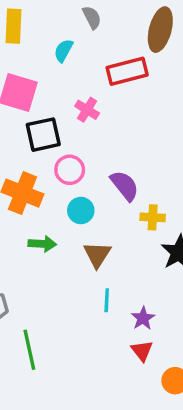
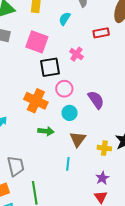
red rectangle: (127, 71) -> (101, 33), size x0.7
yellow cross: (153, 217) -> (104, 148), moved
cyan line: (107, 300) -> (68, 164), moved

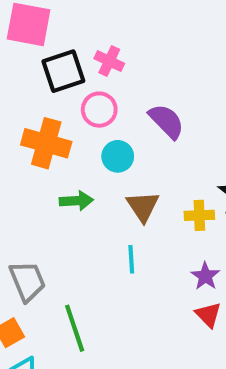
pink cross: (76, 54) -> (109, 61), moved

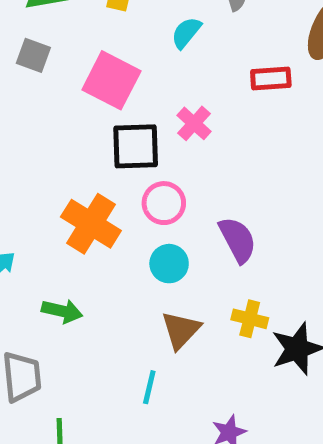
pink cross: (109, 61) -> (194, 123), moved
green arrow: (76, 201) -> (62, 311), moved
yellow cross: (199, 215) -> (250, 319), moved

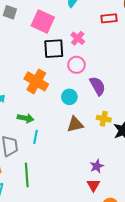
pink circle: (164, 203) -> (76, 65), moved
brown triangle: (181, 330) -> (75, 124), turned 36
cyan line: (149, 387) -> (36, 137), moved

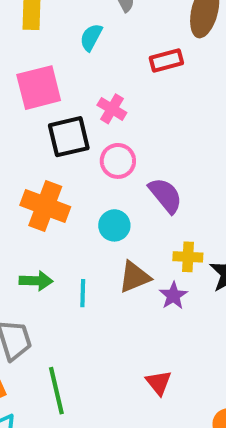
pink square: (43, 22) -> (39, 88), turned -30
cyan line: (36, 137) -> (83, 293), moved
purple star: (97, 166) -> (173, 296), moved
red triangle: (93, 185) -> (159, 383), moved

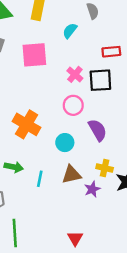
black square: (69, 137) -> (100, 80), moved

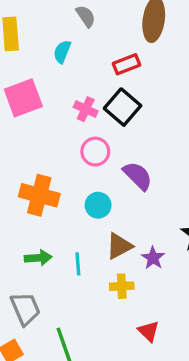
black square: (100, 80) -> (123, 107), turned -30
yellow cross: (105, 168) -> (122, 286), moved

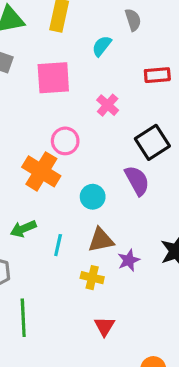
black square: (123, 107) -> (152, 142), moved
pink circle: (95, 152) -> (65, 141), moved
green arrow: (38, 258) -> (23, 229), turned 145

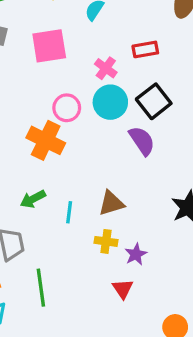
red rectangle: (157, 75) -> (145, 49), moved
cyan circle: (93, 197) -> (110, 102), moved, size x1.4
purple star: (129, 260) -> (136, 254), moved

